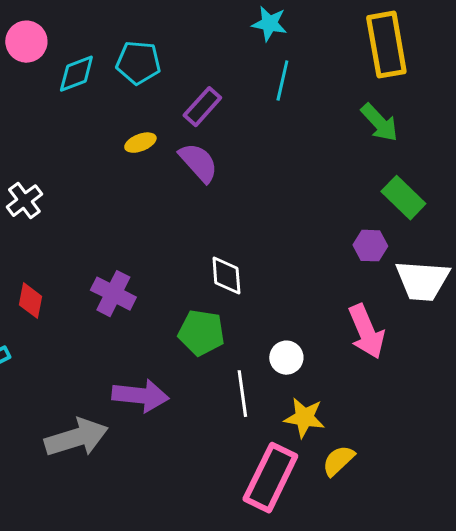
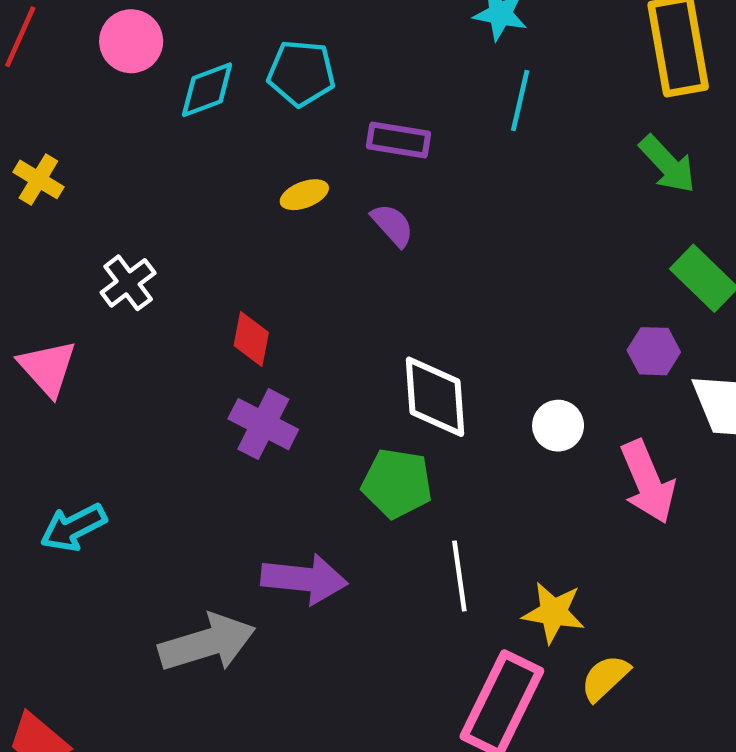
purple rectangle: (202, 107) -> (399, 140), turned 57
purple semicircle: (198, 163) -> (392, 225), size x0.7
white diamond: (226, 276) -> (435, 397), size x1.4
red diamond: (30, 301) -> (251, 339), moved
white circle: (286, 358) -> (558, 426), moved

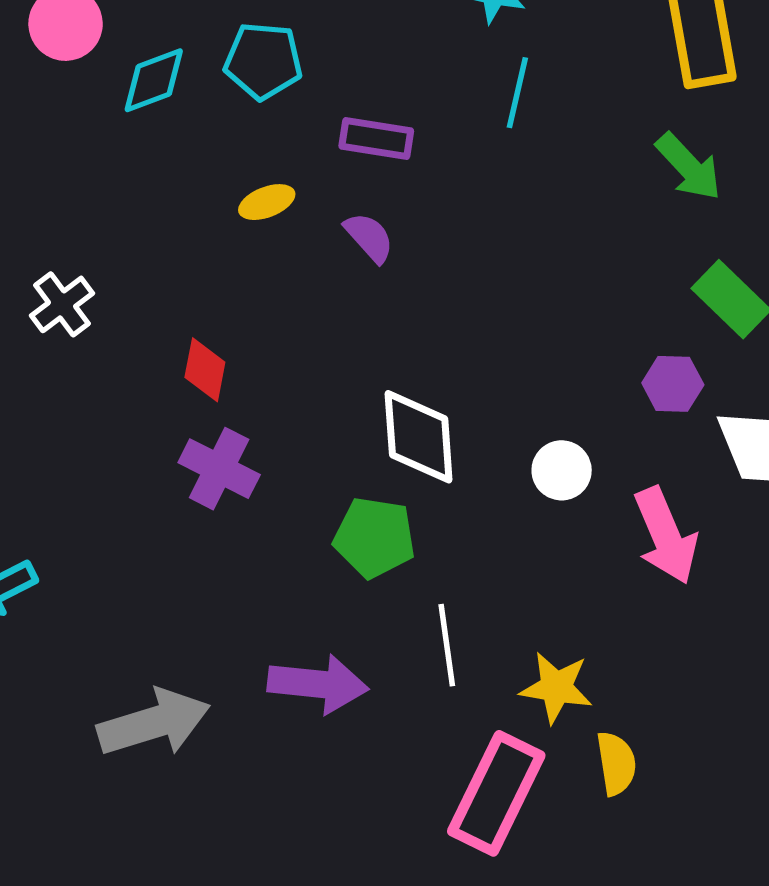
purple arrow: (304, 579) -> (318, 684), moved
yellow semicircle: (605, 678) -> (616, 763), turned 124

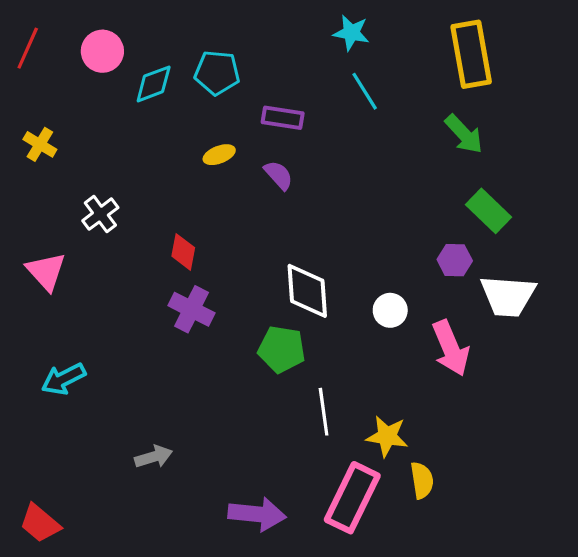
cyan line: (517, 93) -> (365, 91), turned -45
purple arrow: (318, 684) -> (257, 514), moved
gray arrow: (154, 723) -> (154, 457), size x0.6

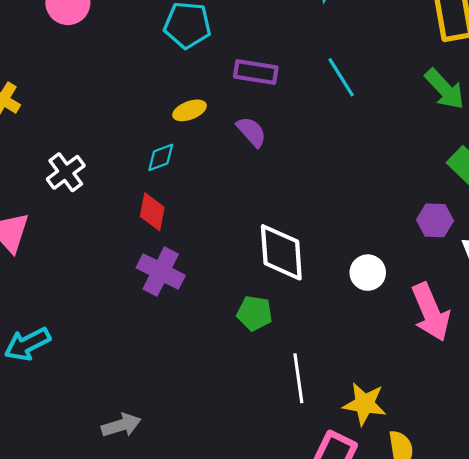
cyan diamond: (154, 84) -> (161, 157), moved, size x0.7
cyan line: (365, 91) -> (341, 77), moved
green pentagon: (282, 349) -> (255, 313), size x0.7

